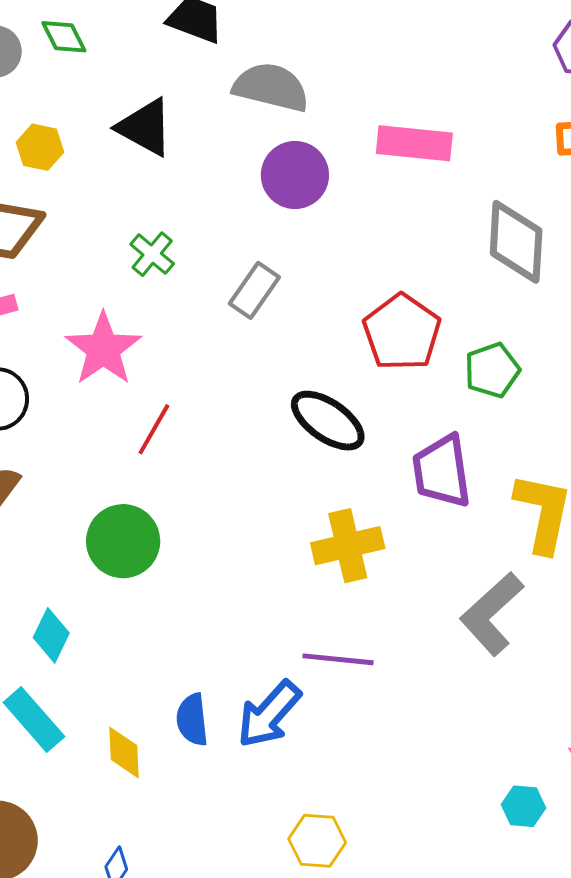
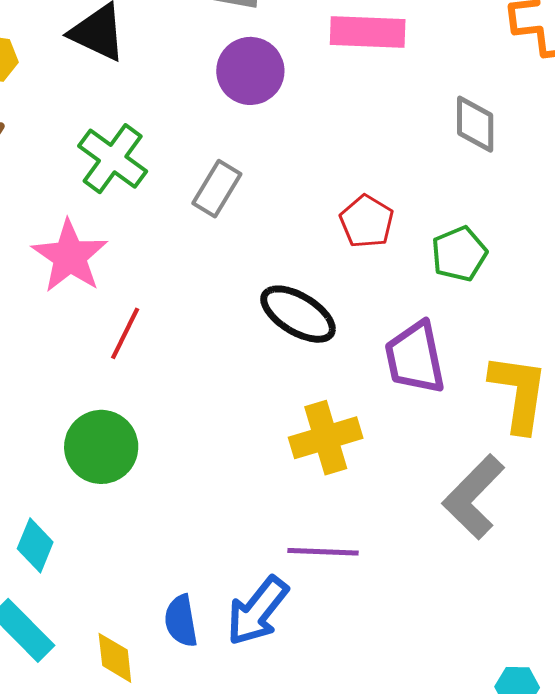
gray diamond: (516, 242) -> (475, 124), size x0.7
green cross: (152, 254) -> (113, 159), size x1.5
red pentagon: (402, 332) -> (367, 221), size x0.7

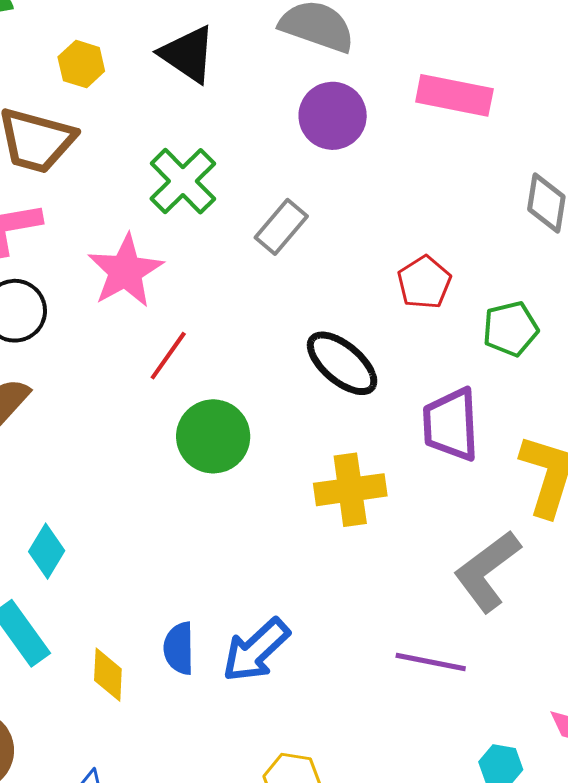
green circle: (101, 447) -> (213, 436), moved
purple line: (323, 552) -> (431, 662), moved

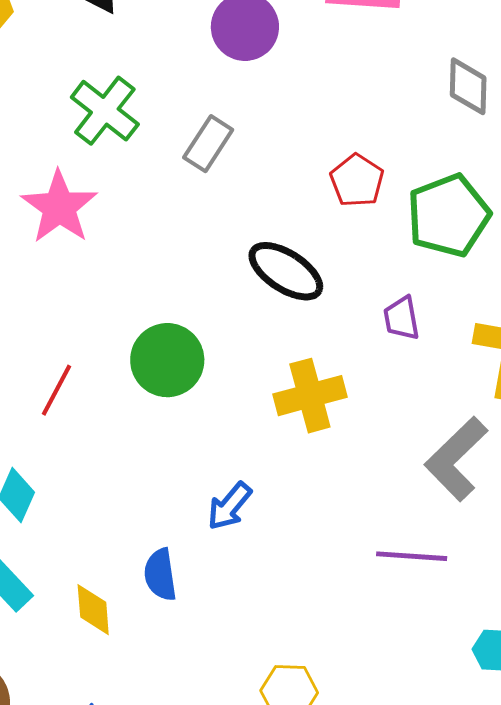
green pentagon: (511, 329) -> (449, 216), size x1.5
red line: (168, 356) -> (56, 390), moved
purple trapezoid: (451, 425) -> (401, 318), size x0.6
blue arrow: (256, 650) -> (229, 506), moved, size x0.7

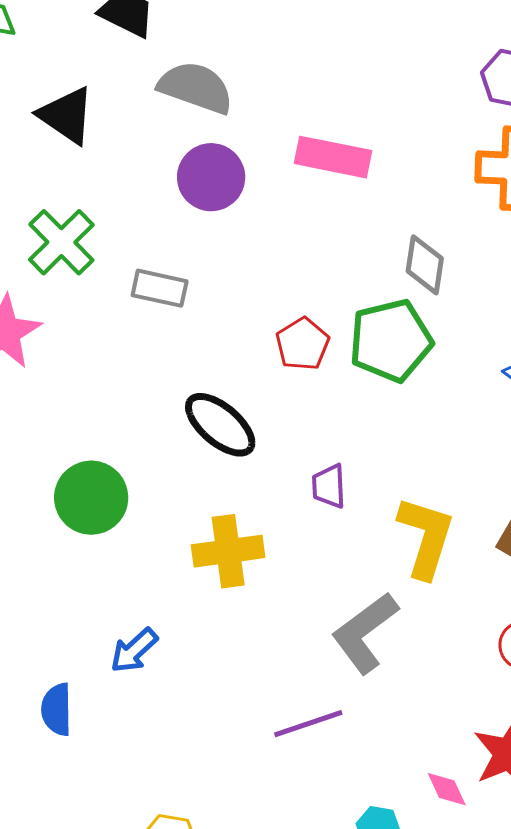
gray rectangle: (208, 144) -> (160, 288), turned 62
green pentagon: (449, 216) -> (391, 341), moved
purple line: (412, 556) -> (308, 724), turned -30

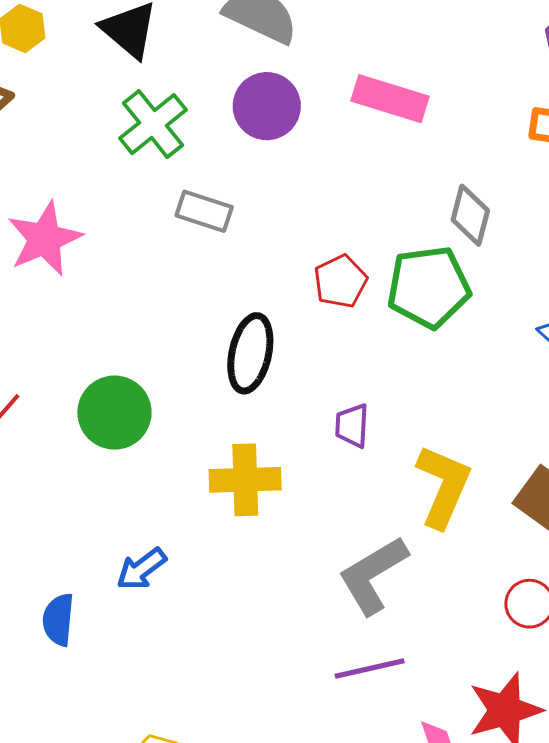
green cross: (61, 242) -> (153, 124), moved
black ellipse: (220, 425) -> (250, 353), turned 56
purple line: (308, 724) -> (370, 669), moved

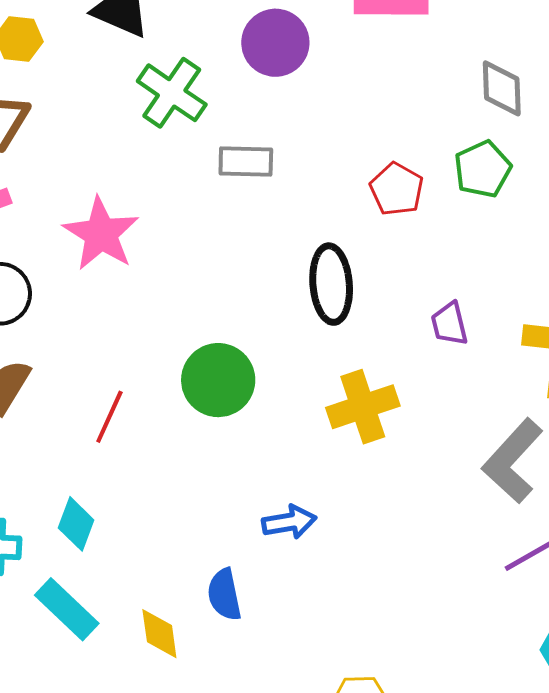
green pentagon: (429, 287) -> (483, 169), size x0.7
blue arrow: (141, 569) -> (289, 522), turned -136

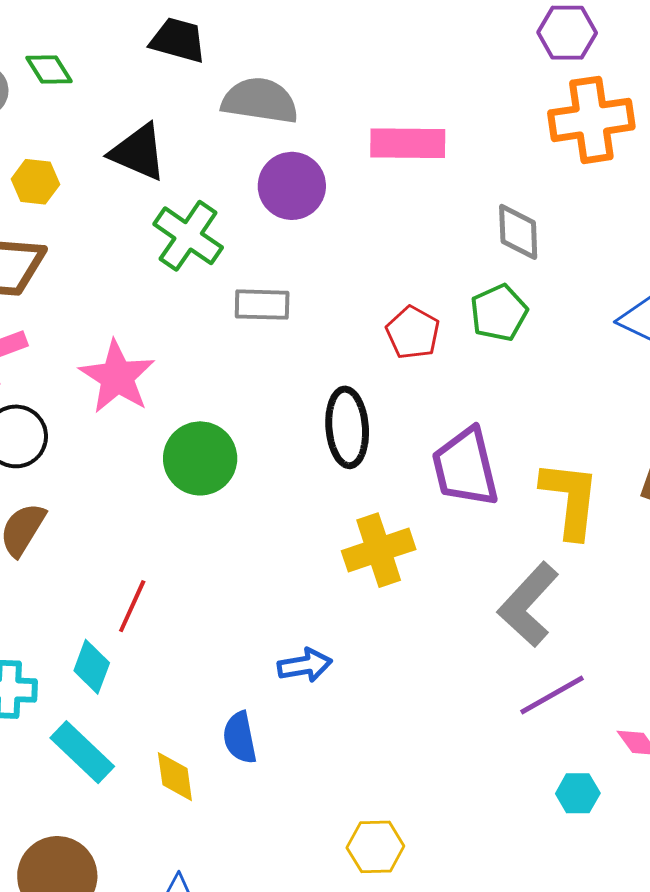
purple trapezoid: (449, 324) -> (465, 467), size x1.8
green circle: (218, 380) -> (200, 458), moved
red line: (109, 417) -> (132, 606), moved

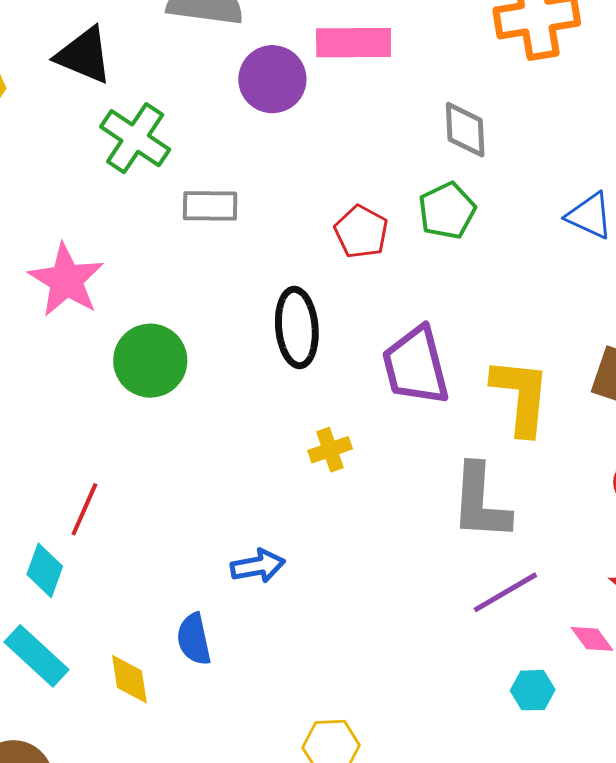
purple circle: (292, 186) -> (272, 79), moved
yellow cross: (379, 550) -> (330, 450), size x0.6
gray L-shape: (528, 605) -> (480, 502), turned -38

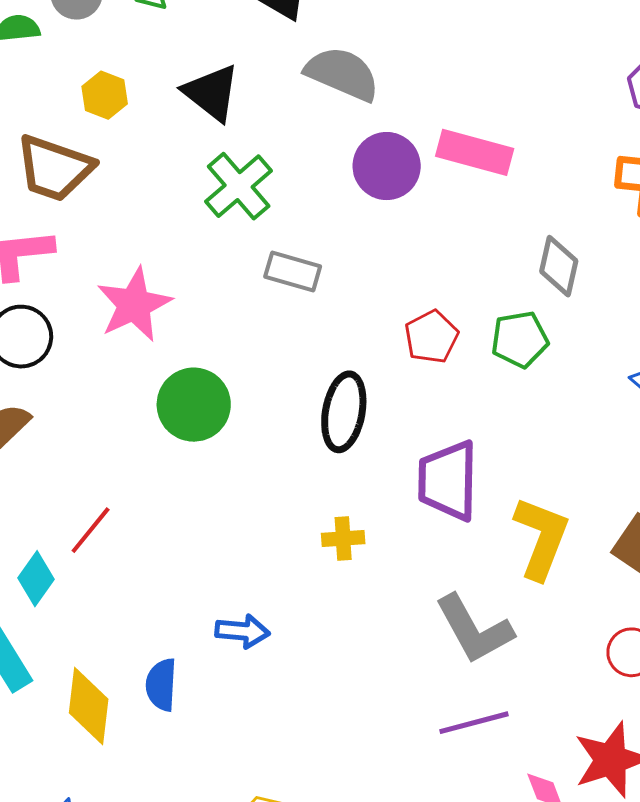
gray L-shape: (480, 502) -> (474, 629), turned -48
yellow diamond: (129, 679) -> (89, 706), size x1.4

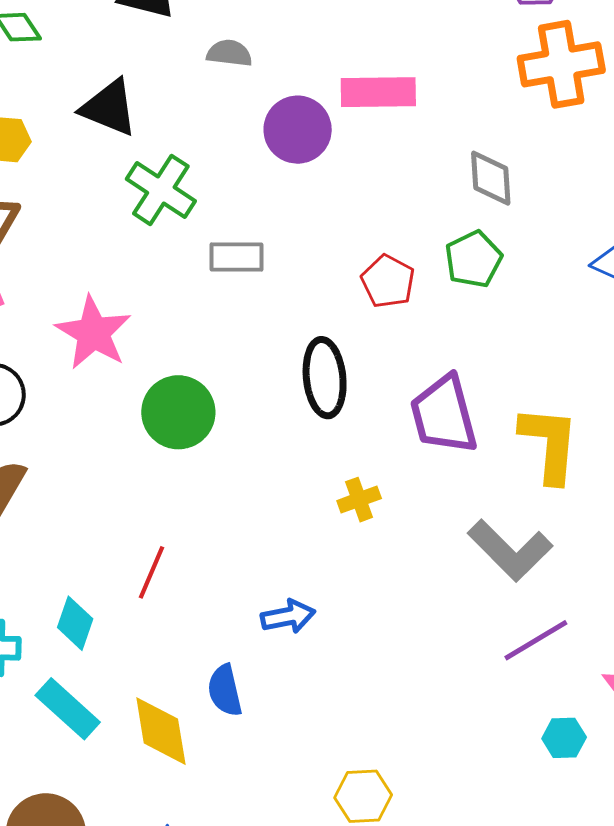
gray semicircle: (342, 74) -> (229, 53), size x0.6
red line: (91, 530) -> (151, 572), moved

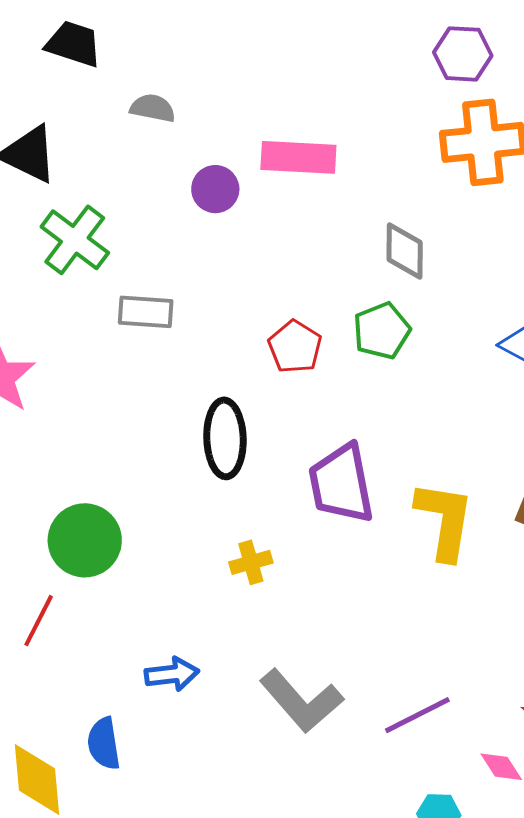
purple circle: (298, 130) -> (215, 189), size x0.7
green circle: (178, 412) -> (85, 540), moved
gray L-shape: (510, 550) -> (301, 701), moved

